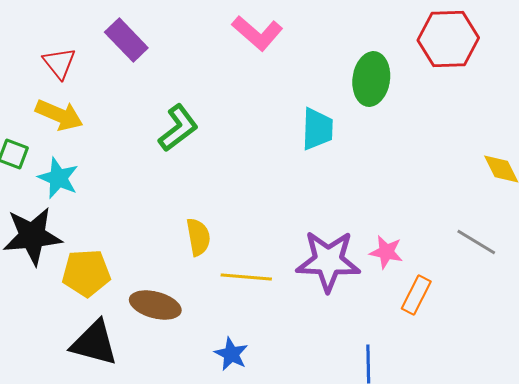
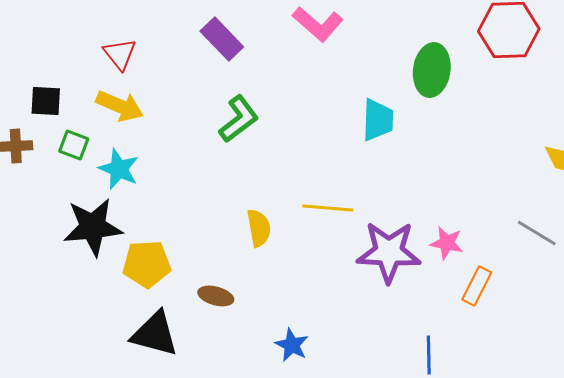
purple rectangle: (126, 40) -> (222, 39), moved
yellow line: (246, 277) -> (328, 208), moved
brown ellipse: (155, 305) -> (216, 296), size x0.7

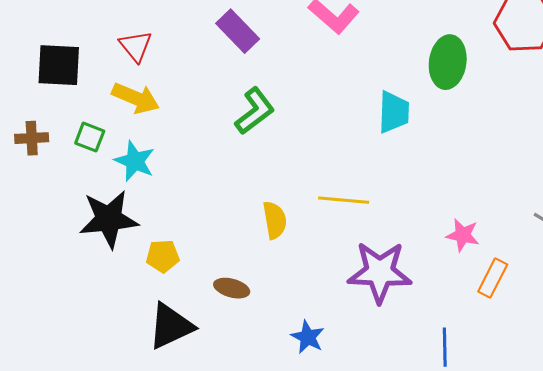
black square: (46, 101) -> (59, 65), moved, size x1.4
purple star: (389, 252) -> (380, 272), moved
yellow pentagon: (147, 264) -> (163, 256), size x0.7
black triangle: (155, 334) -> (171, 326), turned -40

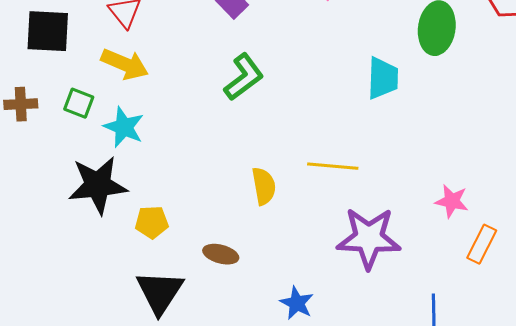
black triangle: (171, 326) -> (160, 292), turned -32

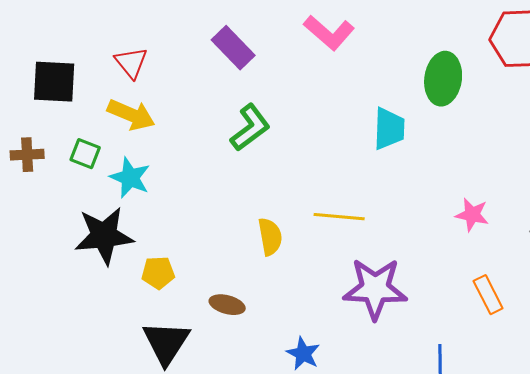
pink star: (452, 201) -> (472, 215), moved
orange rectangle: (482, 244) -> (488, 295), turned -54

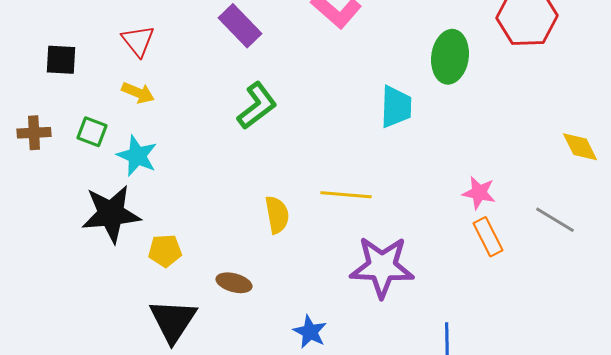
black square: (54, 82) -> (61, 60), size x0.7
yellow arrow: (131, 115) -> (138, 93), size x0.7
orange rectangle: (488, 295) -> (488, 237), moved

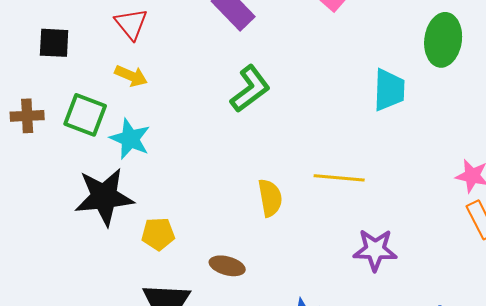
green square: (92, 132) -> (85, 115), size x1.4
purple star: (382, 267) -> (375, 250), size x0.7

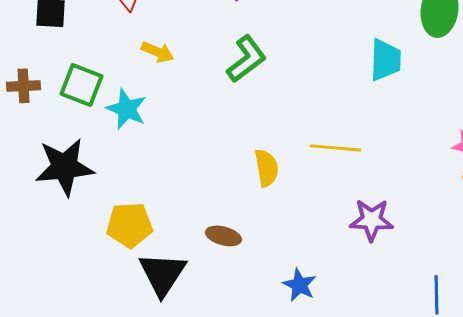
yellow arrow: (131, 76) -> (158, 52), moved
black star: (104, 197) -> (64, 167), moved
yellow pentagon: (158, 234) -> (130, 225), moved, size x1.4

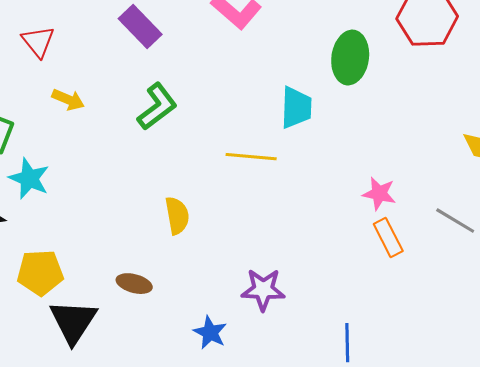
cyan star: (126, 109) -> (29, 179), moved
yellow line: (336, 148) -> (251, 157), moved
purple star: (372, 220) -> (263, 290), moved

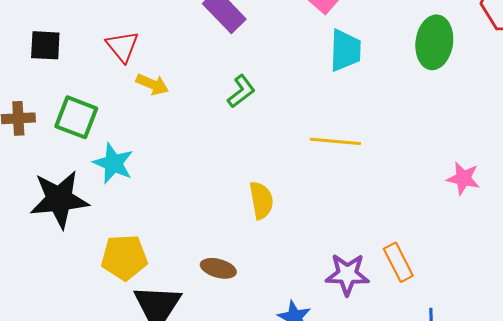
red triangle: (38, 42) -> (122, 46), moved
green L-shape: (157, 107) -> (241, 91), size x0.7
cyan trapezoid: (296, 108) -> (345, 50), moved
orange rectangle: (388, 238) -> (398, 262), moved

